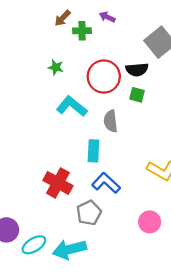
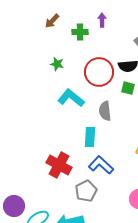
purple arrow: (107, 17) -> (102, 20), turned 64
brown arrow: (63, 18) -> (52, 21), moved

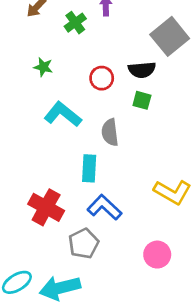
green cross: (80, 32) -> (75, 23), turned -35
red circle: (99, 72) -> (102, 78), size x0.6

